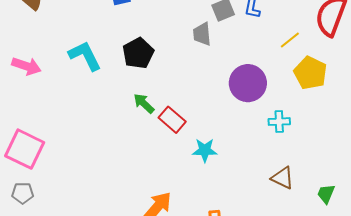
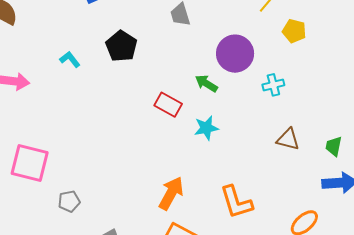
cyan L-shape: (85, 56) -> (70, 59), size x0.6
yellow pentagon: (310, 73) -> (294, 31), size x0.7
green arrow: (144, 103) -> (206, 83), moved
gray pentagon: (23, 193) -> (69, 201), moved

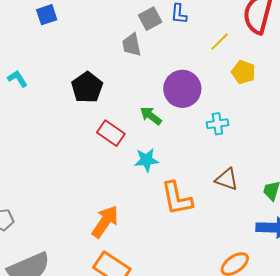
black pentagon: (121, 46) -> (87, 87), moved
orange L-shape: (236, 202) -> (177, 198), moved

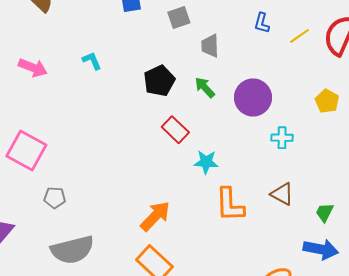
gray square: (150, 19) -> (179, 17), moved
yellow line: (220, 42) -> (300, 36), moved
yellow pentagon: (243, 72) -> (327, 101), moved
green arrow: (151, 116) -> (205, 87), moved

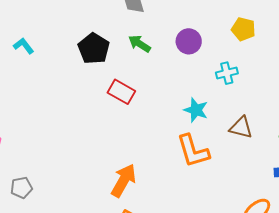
purple circle: (253, 97) -> (189, 41), size x0.7
yellow pentagon: (327, 101) -> (243, 29), moved
cyan star: (206, 162) -> (196, 110), moved, turned 30

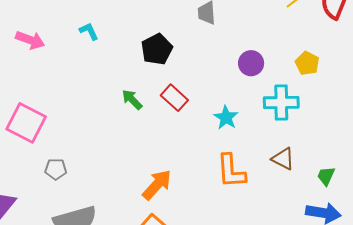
green arrow: (139, 44) -> (132, 100), moved
cyan cross: (227, 73) -> (281, 103), size x1.6
cyan star: (196, 110) -> (226, 118), moved

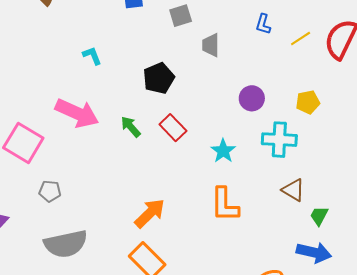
pink arrow: (30, 40) -> (77, 113), moved, size x1.5
yellow pentagon: (307, 63) -> (308, 102), turned 30
brown triangle: (283, 159) -> (293, 190), moved

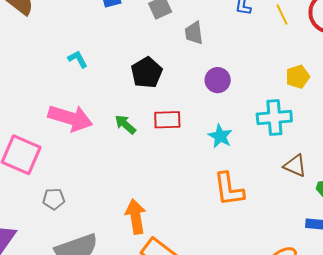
yellow line: (301, 39) -> (282, 15), turned -75
purple circle: (252, 98) -> (218, 80), moved
red rectangle: (173, 128) -> (167, 120), turned -40
orange arrow: (150, 213) -> (136, 217), moved, turned -48

